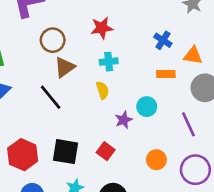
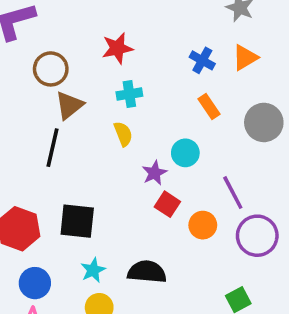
orange triangle: (193, 56) -> (245, 58), moved, turned -36
orange rectangle: (166, 74) -> (209, 107), turned 60
black line: (51, 97) -> (52, 148), turned 56
purple line: (188, 124) -> (233, 193), moved
red square: (106, 151) -> (167, 204), moved

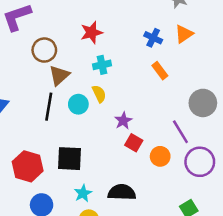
gray circle: (264, 122) -> (203, 103), moved
cyan circle: (185, 153) -> (78, 104), moved

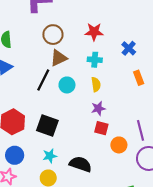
blue cross: (153, 38) -> (129, 48), moved
yellow semicircle: (99, 94) -> (96, 84), moved
red square: (134, 143) -> (101, 128), turned -32

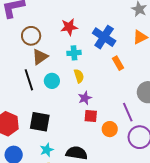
blue cross: (129, 48) -> (104, 37), size x1.6
black line: (43, 80) -> (29, 80), turned -35

